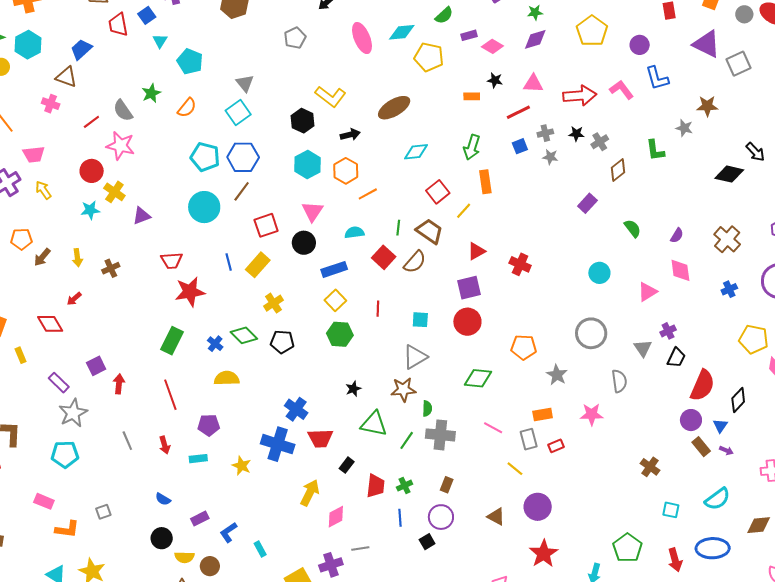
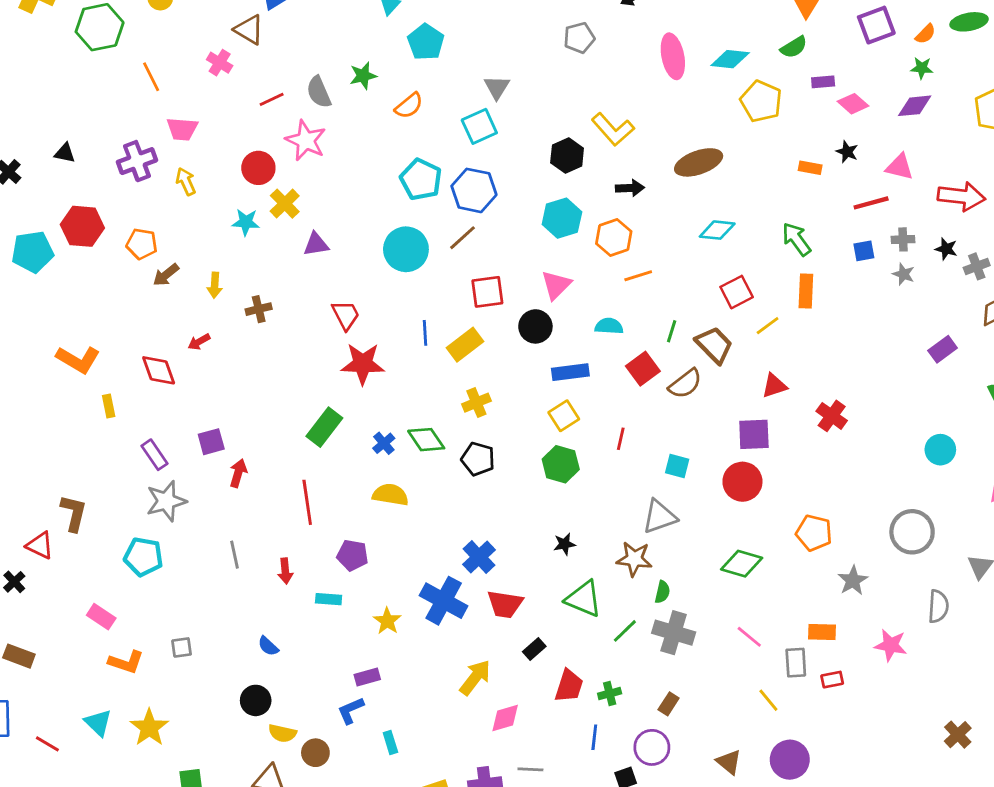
green arrow: (472, 147) -> (796, 239), turned 115
red trapezoid: (172, 261) -> (346, 315), turned -125
purple rectangle: (200, 519) -> (367, 677), moved

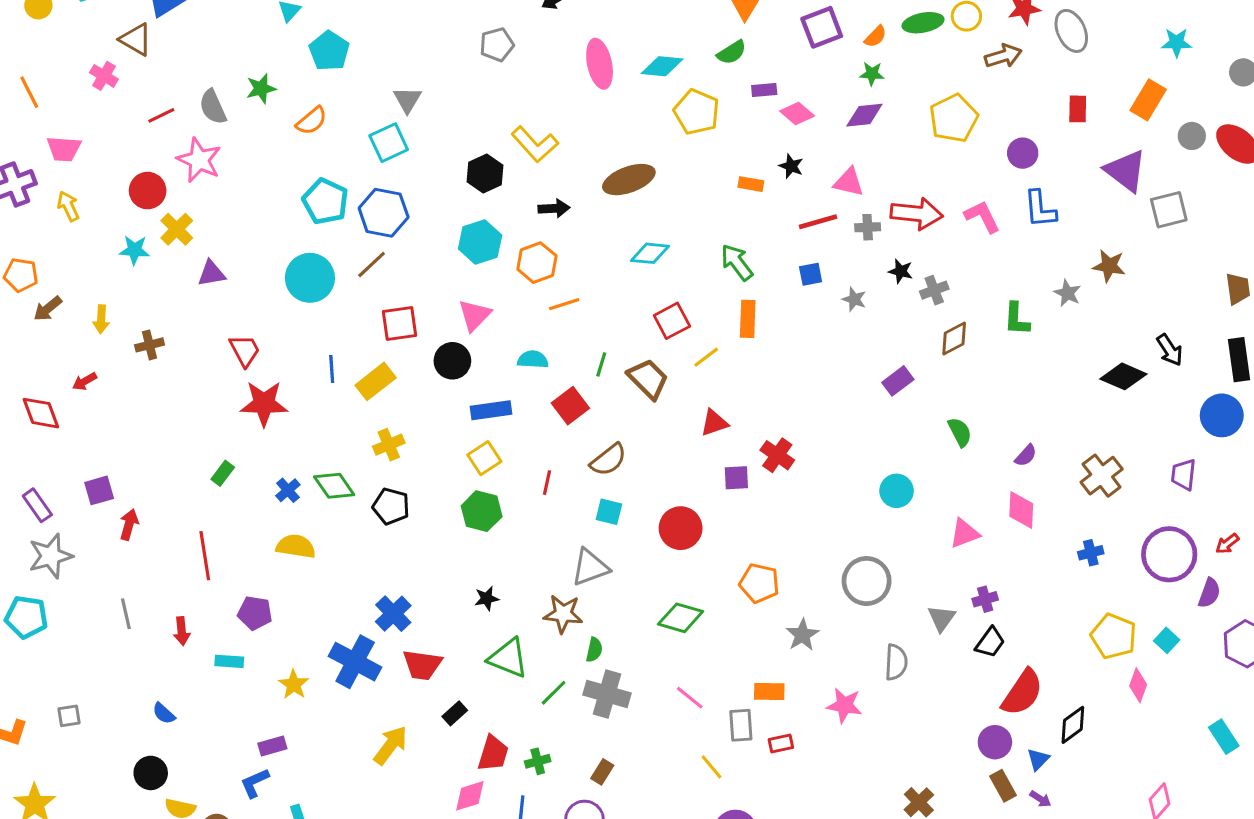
gray cross: (903, 239) -> (868, 227), moved
brown semicircle: (685, 384) -> (608, 460), moved
green rectangle: (324, 427) -> (223, 473), size x0.6
purple square: (754, 434) -> (736, 478), moved, size x0.7
pink diamond: (505, 718) -> (470, 796), moved

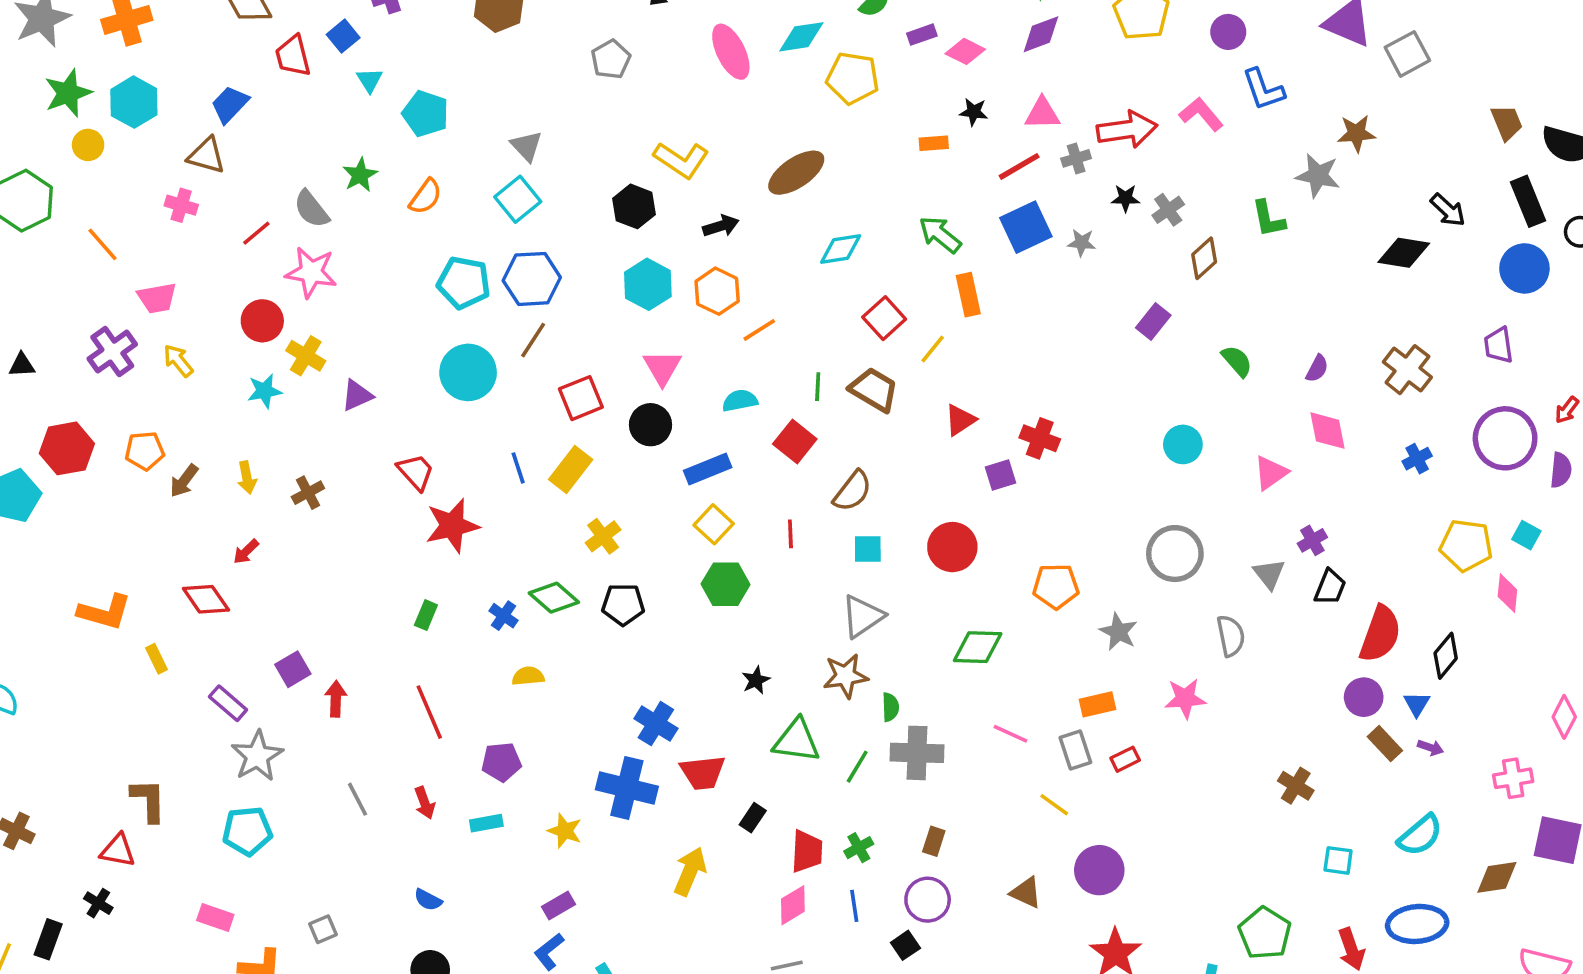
blue square: (811, 274) -> (1026, 227), size x1.8
gray star: (1067, 293) -> (1318, 175), size x1.4
yellow semicircle: (296, 546) -> (528, 676), size x0.7

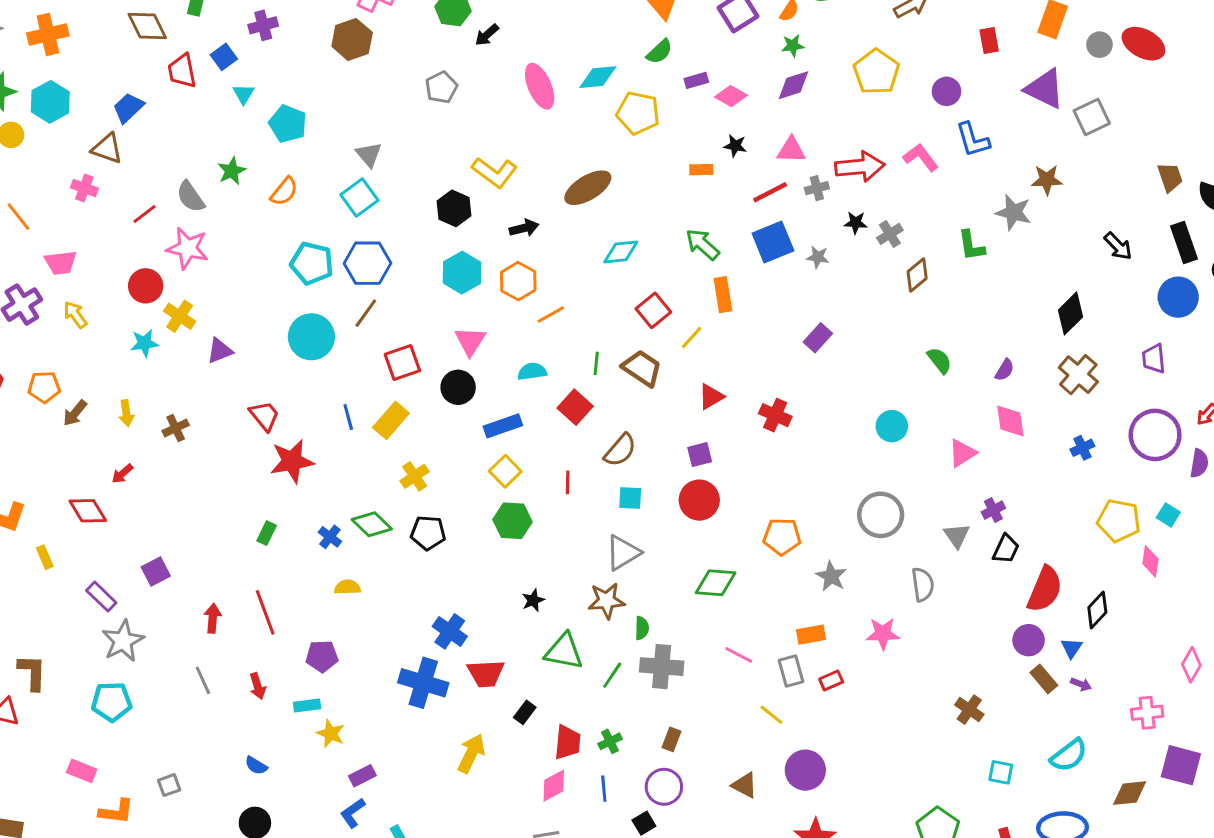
black diamond: (1404, 253) -> (1070, 313), moved, turned -57
purple rectangle: (1153, 321) -> (818, 338), moved
purple square: (1000, 475) -> (700, 455), moved
red arrow: (336, 699) -> (213, 618), moved
yellow star: (565, 831) -> (331, 733), moved

